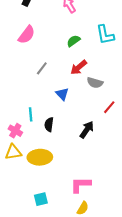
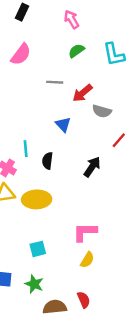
green semicircle: (73, 41) -> (76, 51), moved
gray line: (42, 68) -> (55, 82), moved, turned 56

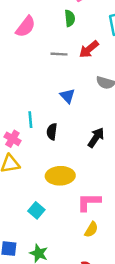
green semicircle: (76, 51) -> (70, 18), moved, turned 119
red arrow: (82, 93) -> (89, 49), moved
yellow ellipse: (37, 199) -> (60, 176), moved
cyan square: (38, 249) -> (36, 210), moved, turned -35

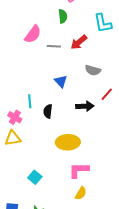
pink semicircle: (26, 27) -> (33, 34), moved
black arrow: (96, 138) -> (85, 106), moved, turned 54
yellow ellipse: (60, 176) -> (68, 142), moved

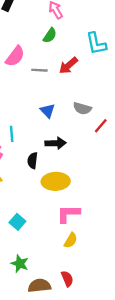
green semicircle: (63, 16) -> (50, 35), turned 40
gray semicircle: (93, 70) -> (82, 108), moved
black arrow: (85, 106) -> (56, 143), moved
black semicircle: (48, 111) -> (32, 161), moved

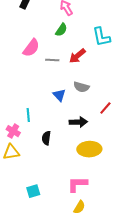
gray semicircle: (82, 108) -> (81, 87), moved
black arrow: (56, 143) -> (78, 122), moved
yellow ellipse: (56, 181) -> (89, 149), moved
cyan square: (17, 222) -> (33, 191), turned 32

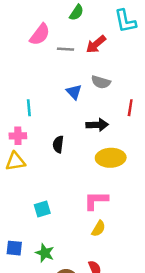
red line: (105, 108) -> (130, 108), turned -32
cyan line: (28, 115) -> (29, 108), moved
pink cross: (13, 131) -> (18, 136), turned -32

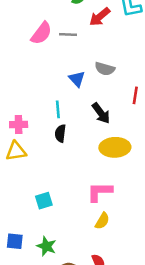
pink semicircle: (40, 35) -> (41, 33), moved
red arrow: (96, 44) -> (100, 17), moved
cyan line: (29, 108) -> (58, 109), moved
black arrow: (97, 125) -> (101, 113), turned 55

